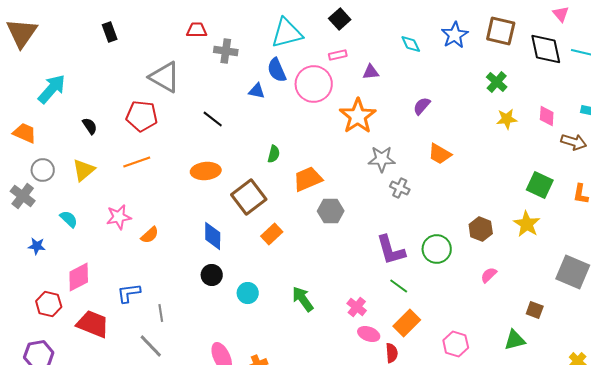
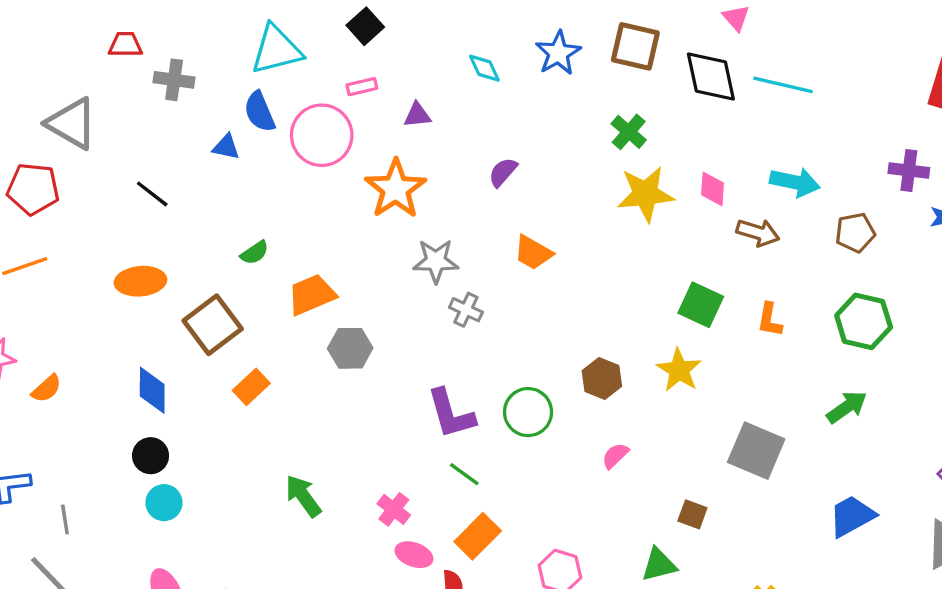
yellow star: (507, 119) -> (645, 194), size x1.6
green semicircle: (274, 154) -> (255, 253), turned 42
cyan circle: (248, 293) -> (164, 503), moved

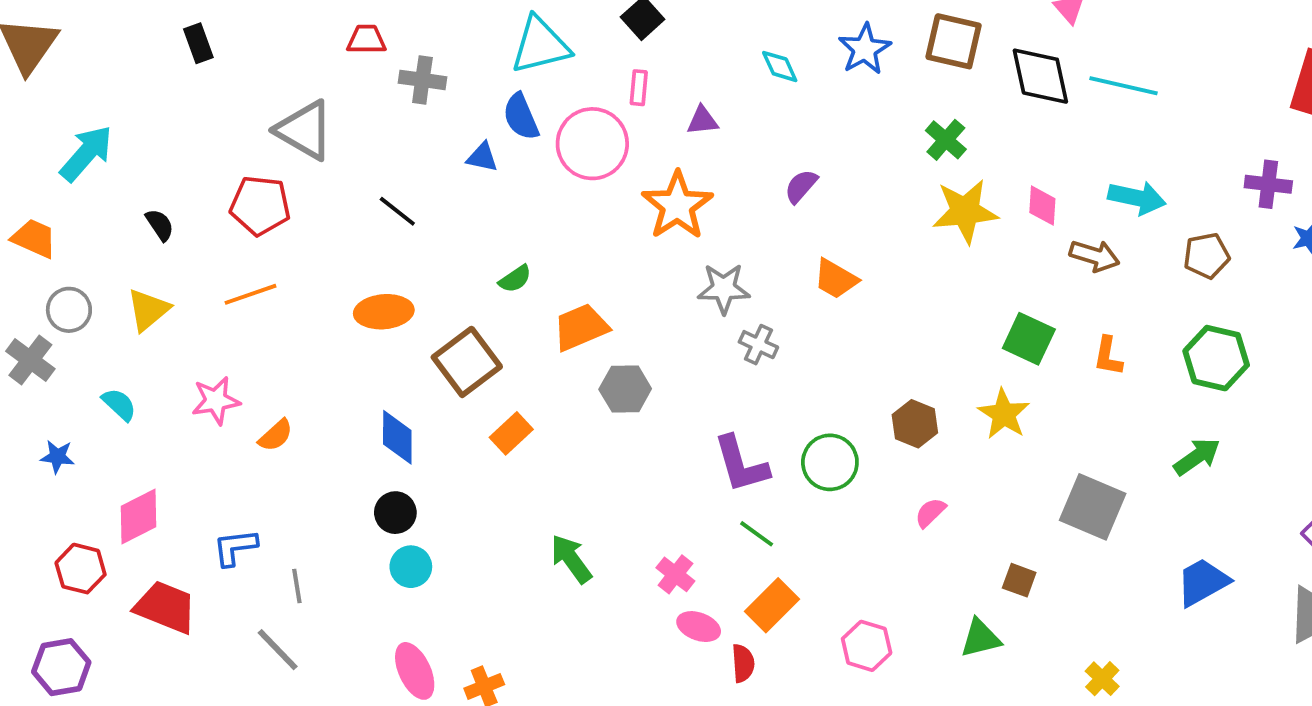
pink rectangle: (362, 87) -> (639, 88), turned -72

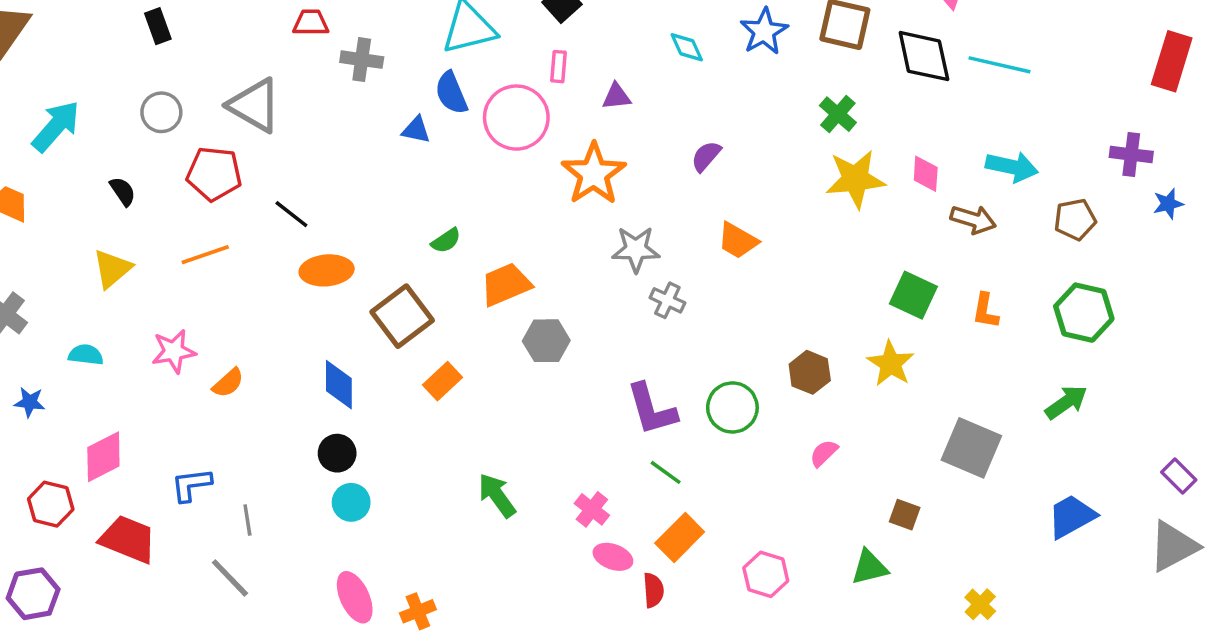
black line: (397, 211) -> (291, 214), moved
gray circle: (69, 310) -> (161, 112), moved
cyan semicircle: (119, 404) -> (86, 355), turned -36

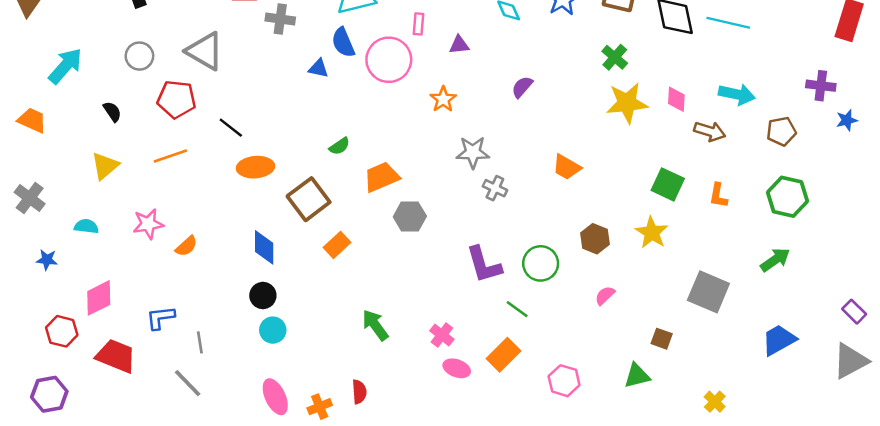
orange star: (594, 174) -> (443, 99), size x0.6
orange trapezoid: (738, 241) -> (567, 167), moved
green line: (666, 472) -> (517, 309), moved
red semicircle: (653, 590) -> (359, 392), moved

